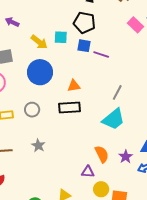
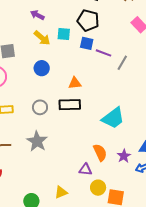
purple arrow: (12, 22) -> (37, 15), moved
blue circle: (40, 72) -> (42, 68), size x0.6
gray line: (117, 92) -> (122, 63), moved
gray circle: (32, 110) -> (40, 107), moved
gray star: (38, 145) -> (37, 141), size x1.5

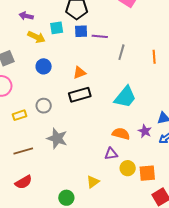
gray line: (122, 63) -> (121, 52), moved
gray circle: (40, 107) -> (44, 106), moved
orange semicircle: (100, 152) -> (121, 134), turned -36

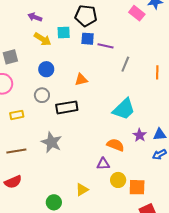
black rectangle: (80, 95) -> (67, 107), moved
gray circle: (44, 106) -> (42, 95), moved
purple star: (145, 131) -> (140, 135), moved

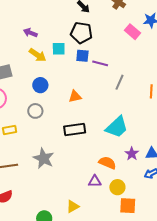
black rectangle: (67, 107) -> (75, 129), moved
yellow circle: (118, 180) -> (117, 187), moved

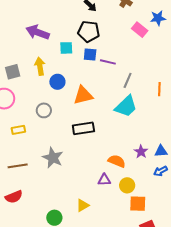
purple arrow: (30, 33) -> (38, 32), size x1.6
yellow arrow: (37, 55) -> (40, 66), moved, turned -132
blue circle: (40, 85) -> (57, 82), moved
orange triangle: (75, 96) -> (83, 95), size x1.5
cyan trapezoid: (117, 127) -> (126, 106), moved

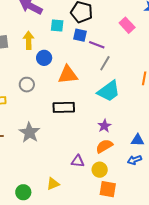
pink rectangle: (140, 30) -> (127, 25), moved
gray line: (128, 80) -> (105, 63), moved
purple star: (141, 152) -> (104, 126), moved
orange semicircle: (117, 161) -> (104, 146), moved, turned -60

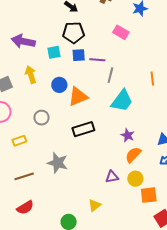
blue circle: (44, 58) -> (59, 85), moved

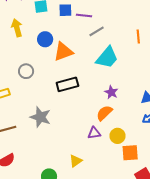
gray line: (110, 75) -> (97, 31), turned 42
orange semicircle: (133, 155) -> (104, 113), moved

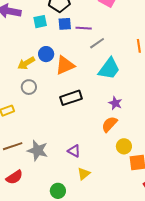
yellow arrow: (17, 28) -> (26, 63), moved, turned -102
gray star: (40, 117) -> (38, 150), moved
purple triangle: (94, 133) -> (74, 151), moved, turned 40

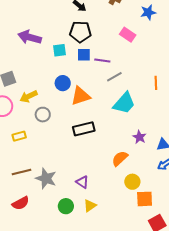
yellow arrow: (26, 63) -> (29, 96), moved
purple star: (115, 103) -> (139, 137), moved
green circle: (58, 191) -> (66, 206), moved

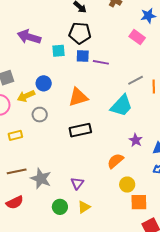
pink rectangle: (128, 35) -> (137, 37), moved
gray line: (114, 77) -> (136, 80), moved
blue circle: (63, 83) -> (44, 83), moved
purple triangle: (82, 182) -> (77, 183), turned 32

